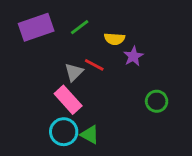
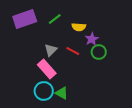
red line: (94, 65) -> (73, 51), moved
green circle: (157, 101) -> (99, 52), moved

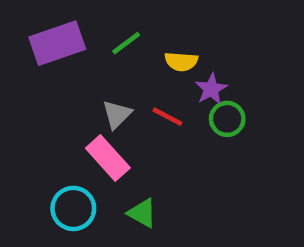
cyan circle: (44, 91) -> (73, 208), moved

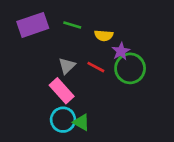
green line: (126, 43) -> (72, 25), turned 54
green circle: (227, 119) -> (130, 68), size x1.5
cyan circle: (73, 208) -> (63, 120), moved

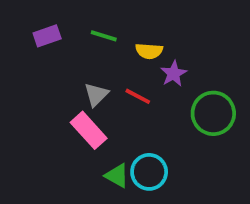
purple rectangle: (33, 25) -> (47, 36), size x0.6
green circle: (130, 68) -> (213, 113), moved
cyan circle: (63, 120) -> (149, 172), moved

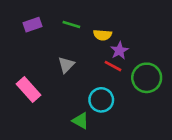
red line: (138, 96) -> (113, 66), moved
pink rectangle: (89, 130) -> (29, 89), moved
cyan circle: (149, 172) -> (101, 100), moved

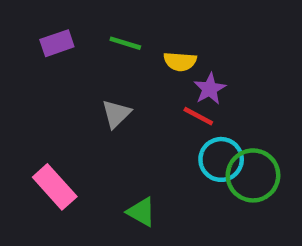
green circle: (147, 78) -> (253, 175), moved
pink rectangle: (29, 89) -> (55, 187), moved
cyan circle: (101, 100) -> (221, 159), moved

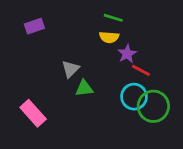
green line: (125, 43) -> (113, 18), moved
red line: (198, 116) -> (141, 70), moved
green triangle: (141, 212) -> (84, 88), moved, turned -36

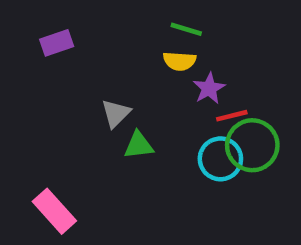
red line: (141, 70) -> (232, 116), turned -42
green circle: (153, 106) -> (252, 145), moved
pink rectangle: (33, 113) -> (54, 211), moved

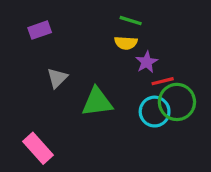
gray triangle: (116, 113) -> (57, 78), moved
green triangle: (139, 145) -> (97, 102), size x1.5

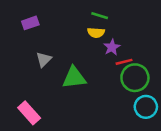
cyan circle: (155, 112) -> (146, 107), moved

